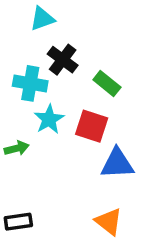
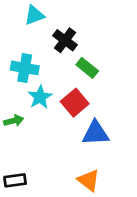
black cross: (63, 60) -> (65, 40), moved
red square: (92, 126) -> (75, 103), turned 32

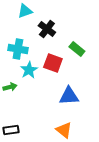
green rectangle: (87, 68) -> (77, 49), moved
red square: (75, 103) -> (53, 63), moved, turned -30

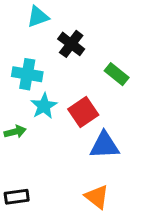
red square: (53, 63) -> (83, 112), moved, turned 36

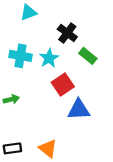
black cross: (71, 44) -> (67, 33), moved
cyan star: (44, 106) -> (49, 58), moved
orange triangle: (97, 197) -> (48, 148), moved

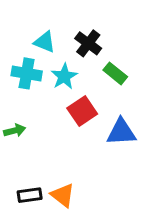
cyan triangle: (28, 12) -> (45, 42), moved, turned 42
blue triangle: (79, 110) -> (121, 132), moved
black rectangle: (12, 148) -> (30, 195), moved

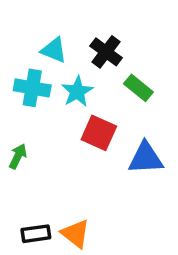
red square: (82, 111) -> (99, 133), turned -32
green arrow: (15, 131) -> (18, 156), turned -50

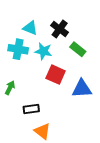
cyan star: (77, 91) -> (43, 51), turned -30
black rectangle: (36, 234) -> (31, 109), moved

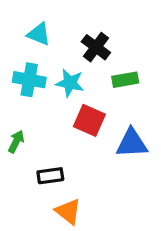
cyan triangle: (30, 28) -> (39, 34), moved
green rectangle: (78, 49) -> (125, 80), turned -49

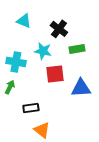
cyan cross: (29, 80) -> (16, 62), moved
red square: (89, 120) -> (55, 74), turned -30

